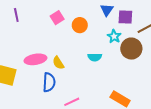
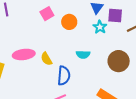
cyan star: (114, 36) -> (100, 27), moved
brown circle: (131, 49) -> (119, 61), moved
blue semicircle: (49, 82) -> (64, 76), moved

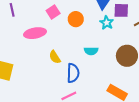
pink ellipse: (24, 54) -> (35, 33), moved

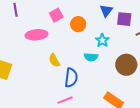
cyan star: (107, 23) -> (102, 40), moved

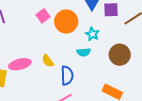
orange circle: (78, 24) -> (66, 21), size x1.5
pink ellipse: (36, 35) -> (20, 64), moved

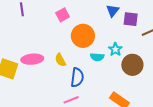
orange circle: (66, 21) -> (83, 36), moved
cyan star: (92, 34) -> (115, 49), moved

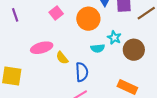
orange circle: (83, 36) -> (88, 19), moved
pink ellipse: (32, 59) -> (42, 48), moved

